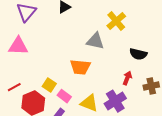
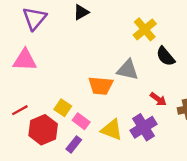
gray triangle: (95, 41) -> (128, 70), moved
black semicircle: (138, 54) -> (166, 56), moved, turned 36
red arrow: (127, 78) -> (158, 99), turned 104

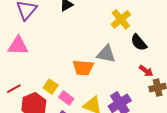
red arrow: (158, 99) -> (146, 71), moved

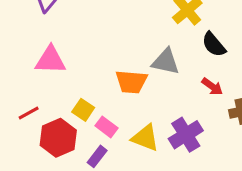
pink triangle: (18, 46) -> (50, 60), moved
red arrow: (146, 71) -> (212, 86), moved

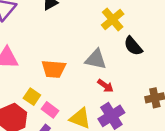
orange trapezoid: (131, 82) -> (54, 69), moved
red arrow: (212, 86) -> (105, 86), moved

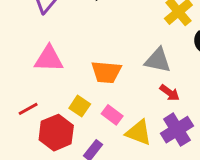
pink rectangle: (50, 110) -> (112, 115), moved

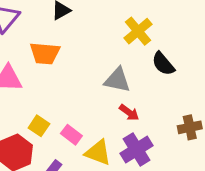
orange trapezoid: (106, 72) -> (45, 53), moved

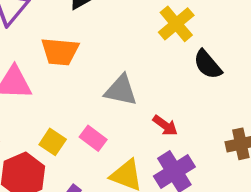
gray triangle: (117, 80) -> (121, 90), moved
pink rectangle: (71, 135) -> (93, 138), moved

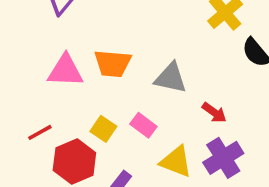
orange trapezoid: (60, 51) -> (113, 63), moved

